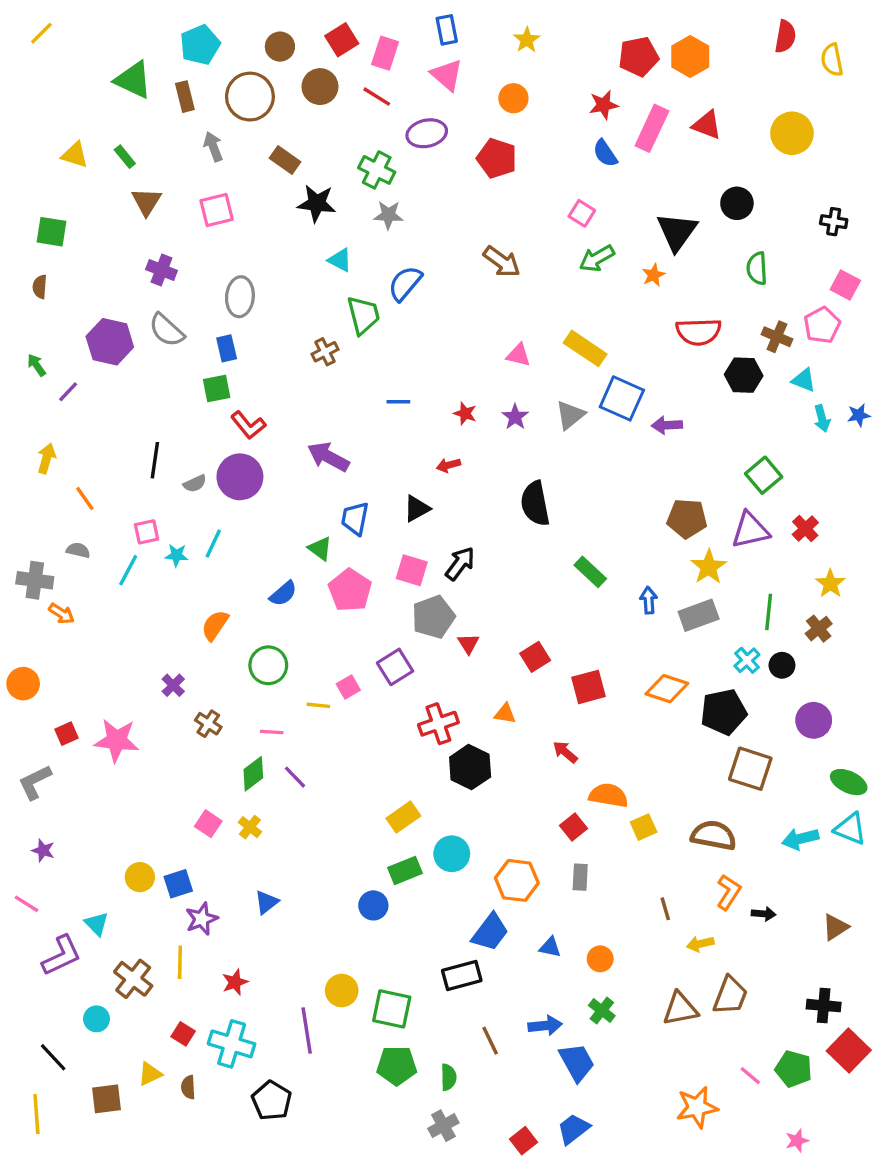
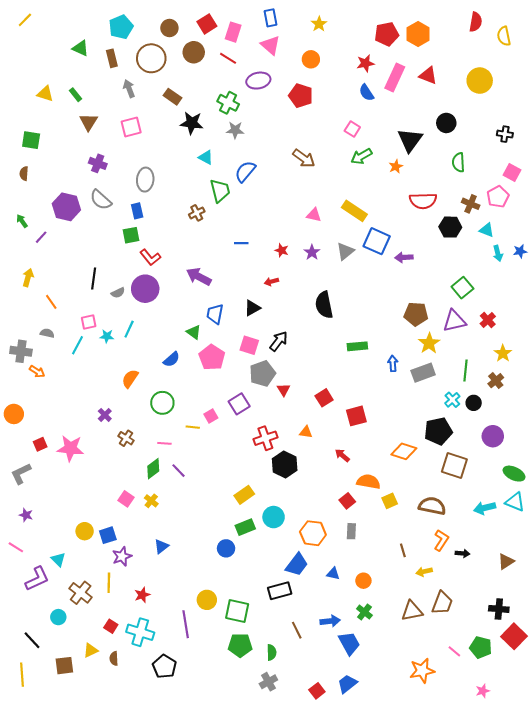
green triangle: (133, 80) -> (81, 48), size x0.7
green rectangle: (590, 572) -> (357, 346), turned -48
orange diamond: (667, 689) -> (404, 451), moved

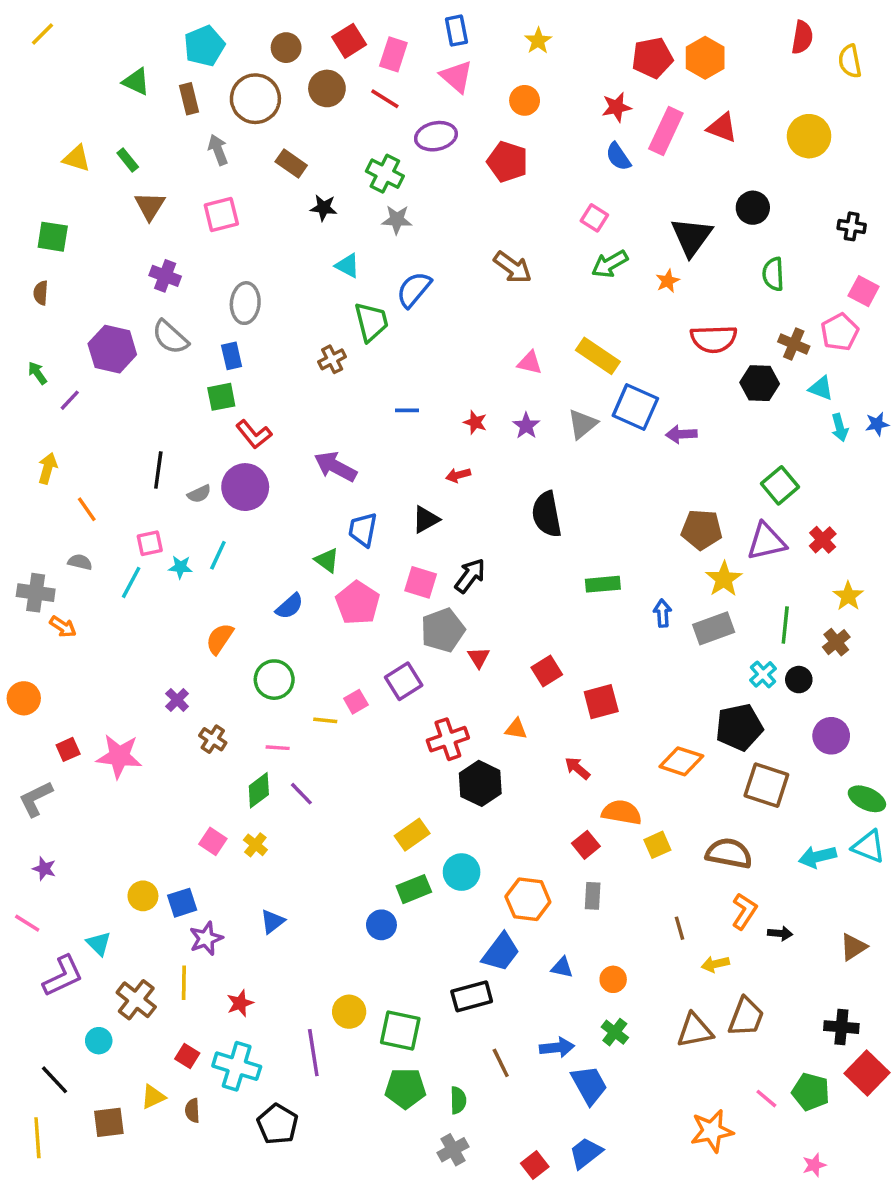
black star: (192, 123) -> (324, 208), size x0.7

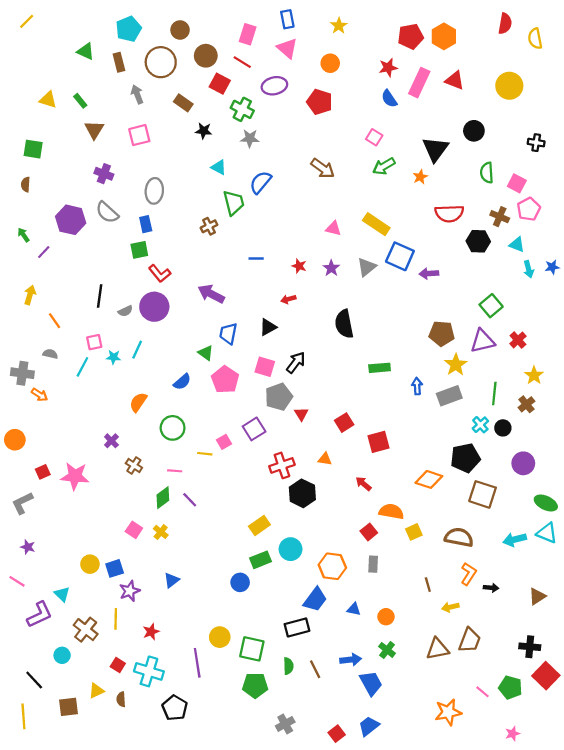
red square: (349, 41) -> (220, 84), moved, turned -30
pink square: (864, 291) -> (517, 183), moved
green semicircle: (458, 1100) -> (288, 666), moved

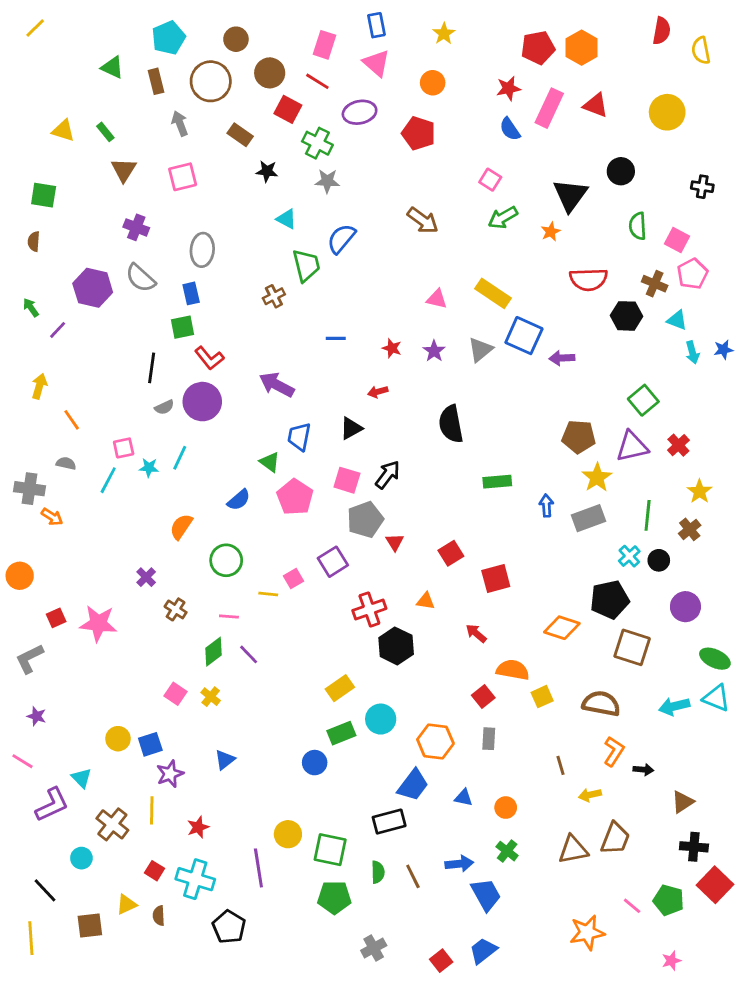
black line: (100, 296) -> (152, 368), moved
brown triangle: (537, 596) -> (683, 802), moved

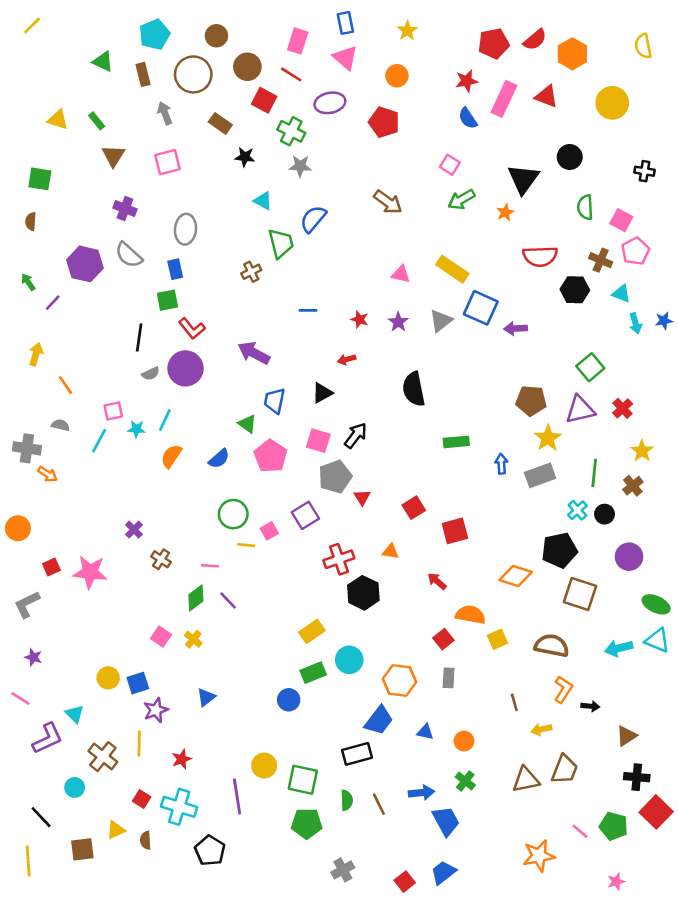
red semicircle: (662, 31) -> (535, 40), moved, turned 40
orange hexagon: (582, 48) -> (572, 54), moved
orange semicircle: (181, 527) -> (171, 456), moved
green circle: (226, 560) -> (233, 514), moved

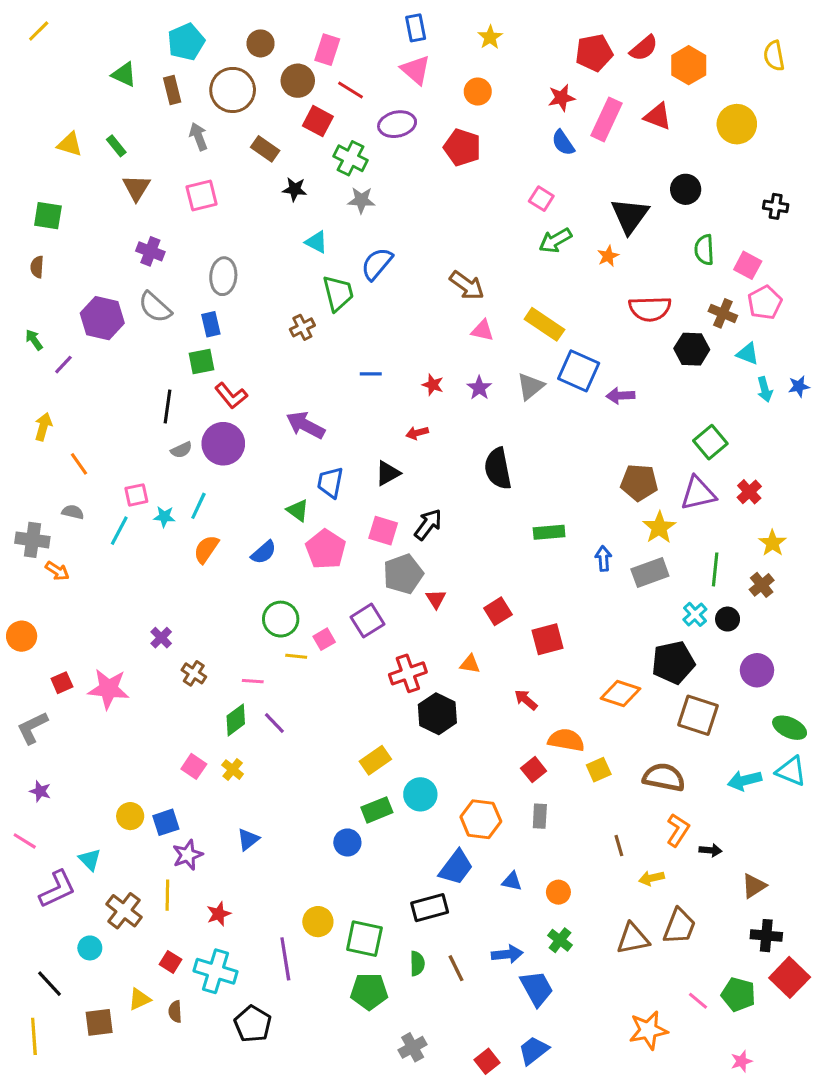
pink rectangle: (298, 41) -> (327, 50), moved
brown arrow: (388, 202) -> (467, 285), moved

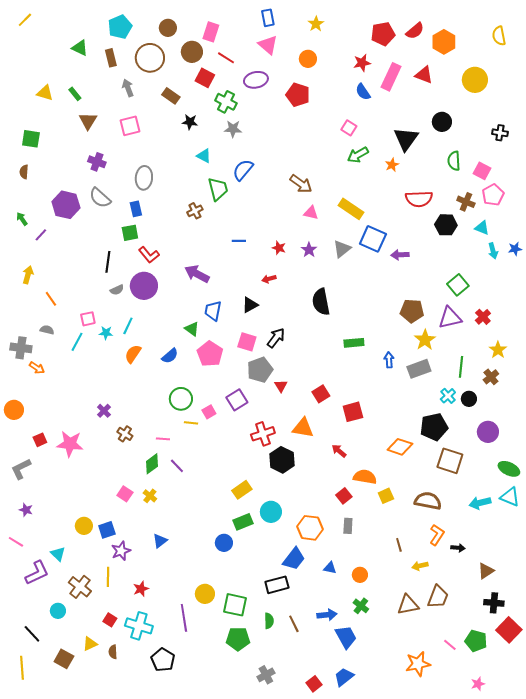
orange triangle: (470, 664) -> (303, 428), size x1.6
brown square: (99, 1022) -> (64, 659), turned 36

